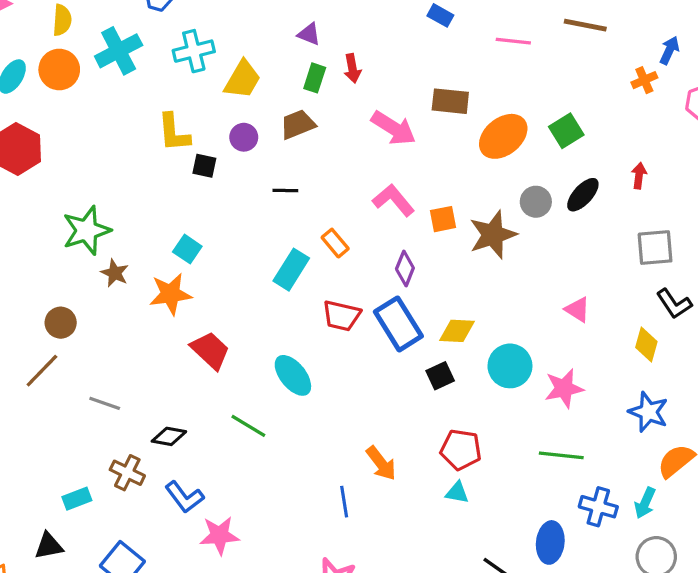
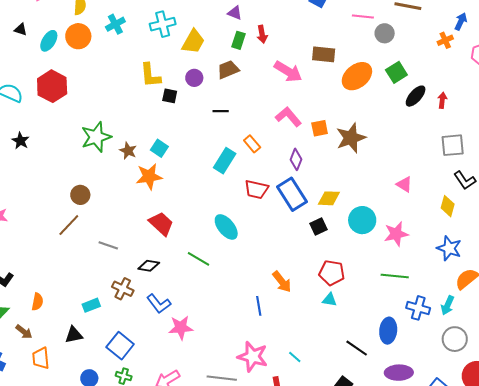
cyan cross: (119, 51) -> (115, 24), size x0.7
black ellipse: (583, 195) -> (416, 96), moved
gray circle: (536, 202) -> (385, 33), moved
brown star: (115, 273) -> (128, 151), moved
red trapezoid: (210, 350) -> (161, 224), moved

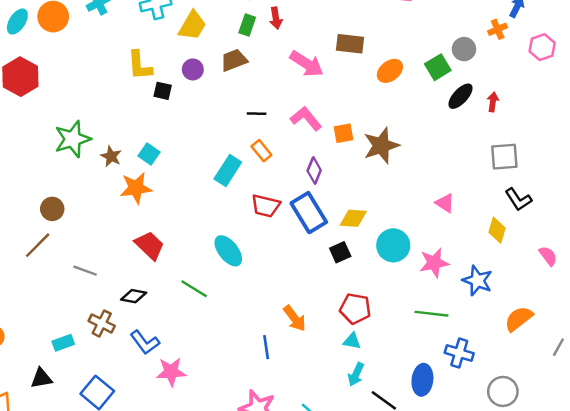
gray circle: (385, 33) -> (464, 49), moved
orange ellipse: (357, 76) -> (390, 71), size x0.7
black line: (221, 111) -> (257, 114), moved
blue star: (449, 248) -> (477, 281), moved
cyan arrow: (447, 305) -> (356, 374), moved

